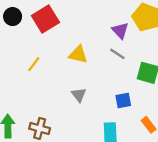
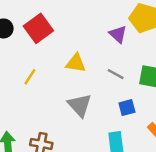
gray line: (117, 54) -> (116, 74), moved
gray triangle: (79, 95) -> (80, 105), size x1.5

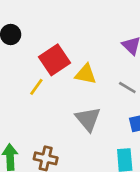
red square: (38, 28) -> (55, 60), moved

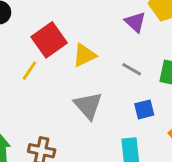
yellow triangle: (86, 74) -> (84, 55), turned -35

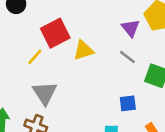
gray line: (132, 69) -> (127, 57), moved
gray triangle: (88, 106) -> (45, 93), moved

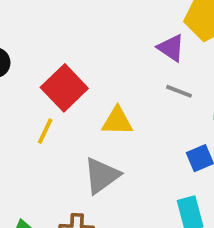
yellow triangle: (83, 50) -> (117, 121), moved, turned 35
gray triangle: (45, 93) -> (102, 176), moved, turned 44

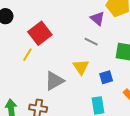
gray line: (179, 91) -> (91, 42), moved
yellow triangle: (117, 121) -> (81, 67), moved, turned 48

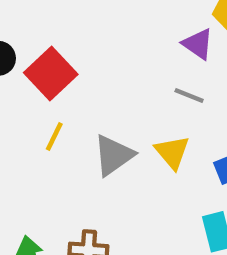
red square: (40, 33) -> (51, 74), moved
gray triangle: (54, 81) -> (114, 155), moved

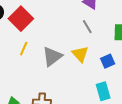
gray line: (189, 95) -> (87, 27), turned 40

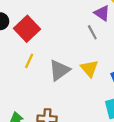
gray line: (87, 27) -> (92, 32), moved

